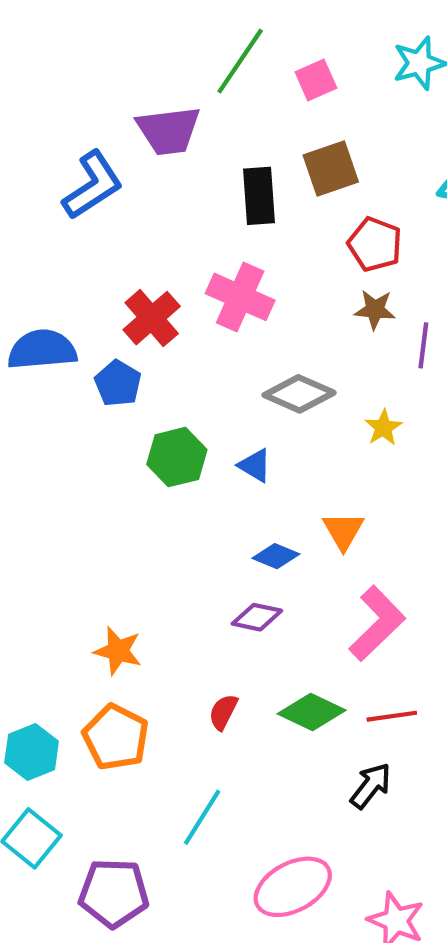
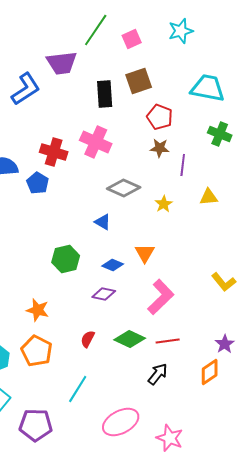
red cross: (152, 318) -> (54, 152), turned -32
green hexagon: (177, 457) -> (66, 259), moved

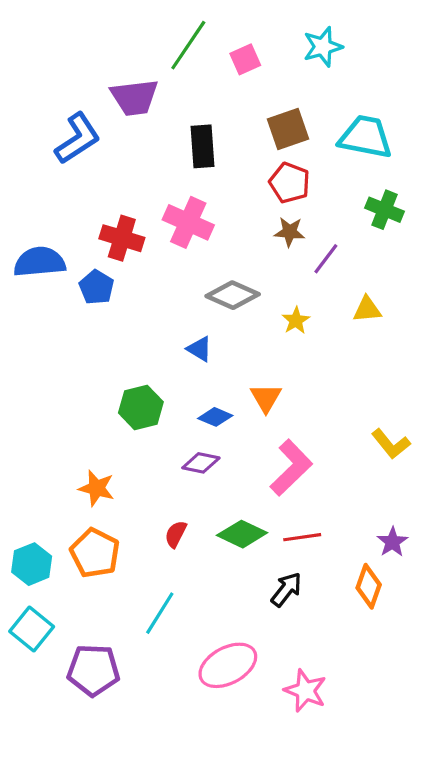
brown square: (139, 81) -> (288, 129), moved
purple line: (183, 165) -> (326, 259), turned 30
orange diamond: (210, 372) -> (369, 586), turned -36

